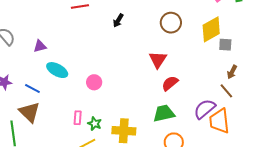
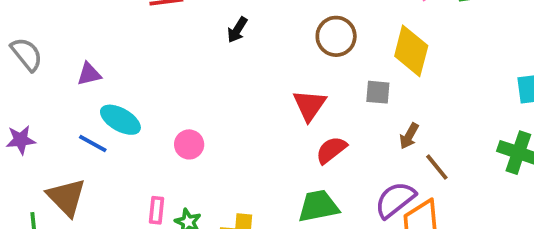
yellow diamond: (211, 29) -> (411, 51), turned -48
gray square: (225, 45) -> (378, 92), moved
brown arrow: (232, 72) -> (409, 136), moved
blue line: (32, 88) -> (93, 143), moved

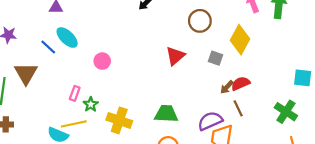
red semicircle: (331, 150) -> (241, 84), moved

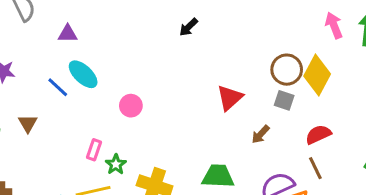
brown circle: (200, 21) -> (287, 70), moved
brown triangle: (26, 73) -> (28, 123), size x0.6
brown arrow: (227, 87) -> (260, 134), moved

